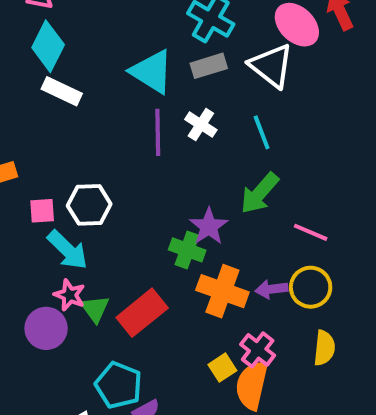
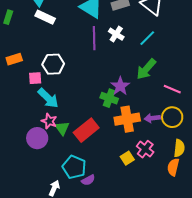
cyan line: (262, 132) -> (147, 38), turned 66
white hexagon: (89, 205) -> (53, 64), moved
orange cross: (222, 291) -> (127, 119), turned -30
orange semicircle: (252, 385) -> (173, 167), moved, size x0.7

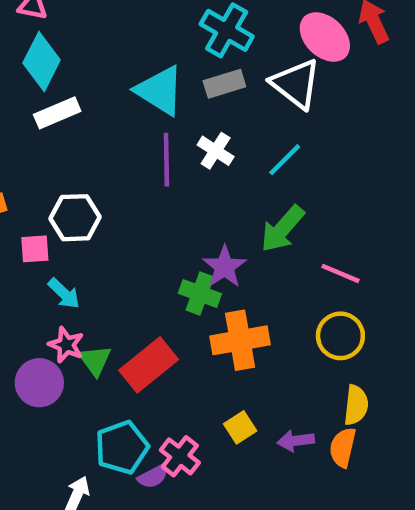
white rectangle: (45, 17) -> (57, 113), turned -48
cyan arrow: (48, 98) -> (64, 293), size x0.7
purple arrow: (152, 118) -> (296, 441), moved
pink cross: (145, 149) -> (180, 456), moved
cyan pentagon: (74, 167) -> (122, 447), turned 30

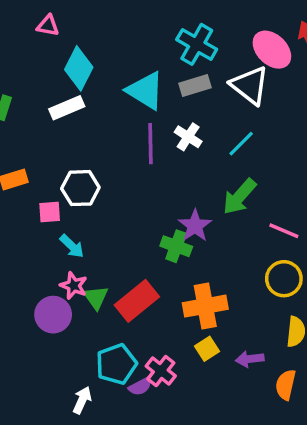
cyan diamond: (42, 62) -> (79, 68), moved
orange cross: (240, 340) -> (205, 306), moved
orange semicircle: (343, 447) -> (286, 385), moved

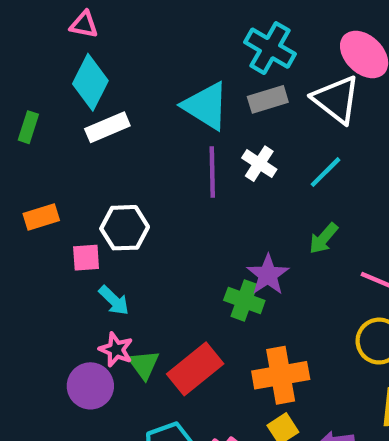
cyan diamond: (79, 68) -> (90, 82), moved
green arrow: (239, 197) -> (323, 238), size x0.7

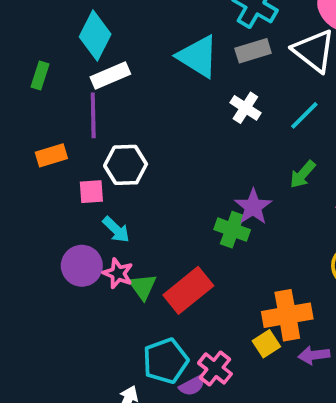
purple line: (212, 172) -> (93, 115), moved
orange cross: (281, 375) -> (287, 315), moved
purple circle: (90, 386) -> (82, 266), moved

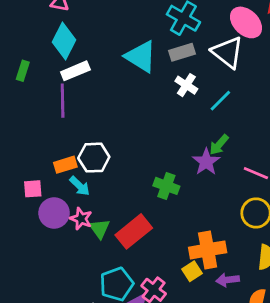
white cross: (245, 108) -> (186, 85), moved
orange rectangle: (51, 155) -> (65, 165), moved
white hexagon: (126, 165) -> (94, 158), moved
pink square: (91, 192) -> (33, 189), moved
purple star: (253, 207) -> (206, 162), moved

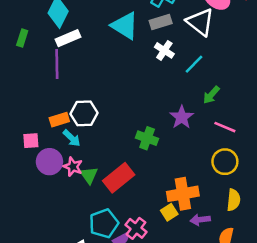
green arrow: (219, 145) -> (211, 95), moved

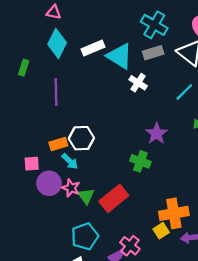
white rectangle: (68, 38) -> (93, 48), moved
white cross: (164, 50) -> (138, 83), moved
purple star: (182, 117) -> (157, 134), moved
cyan pentagon: (104, 223) -> (85, 236), moved

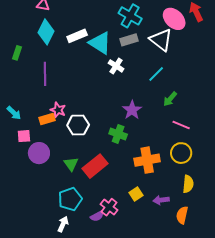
white hexagon: (81, 138) -> (78, 125), moved
cyan arrow: (70, 161) -> (14, 113), moved
pink star: (71, 188) -> (58, 110), moved
orange cross: (174, 213) -> (147, 160), moved

